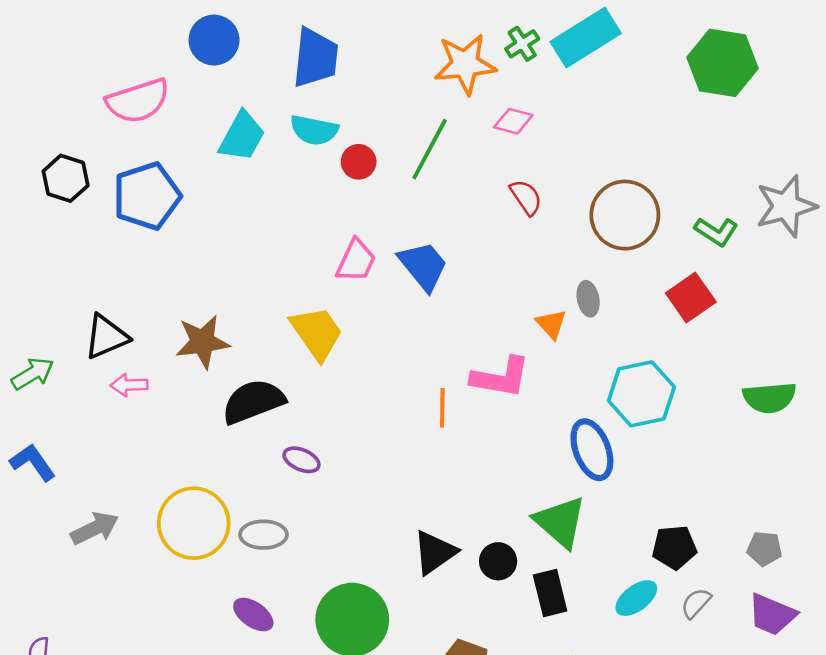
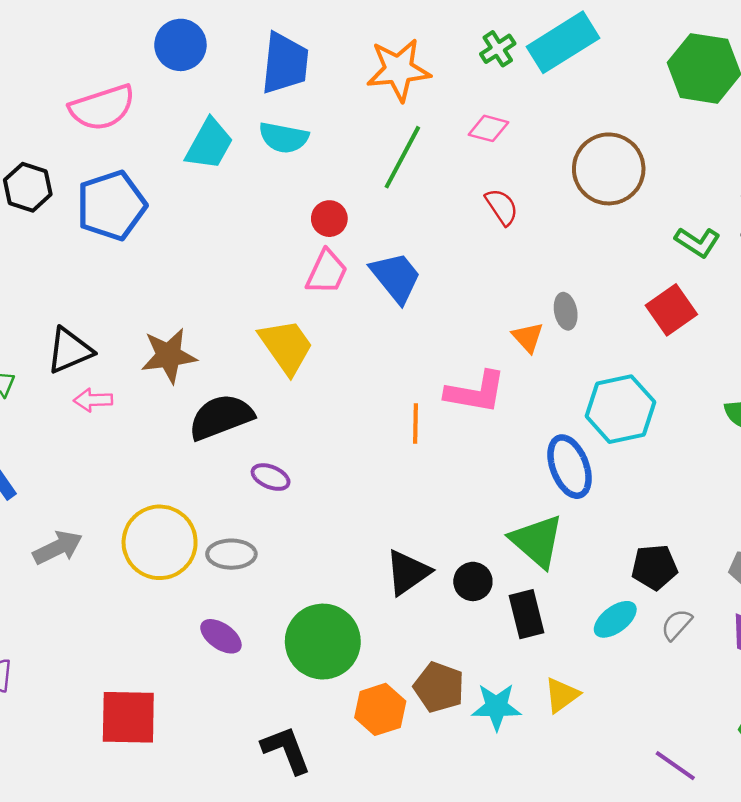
orange star: (465, 64) -> (399, 70), moved
red circle: (359, 162) -> (329, 219), moved
brown circle: (625, 215) -> (609, 169), moved

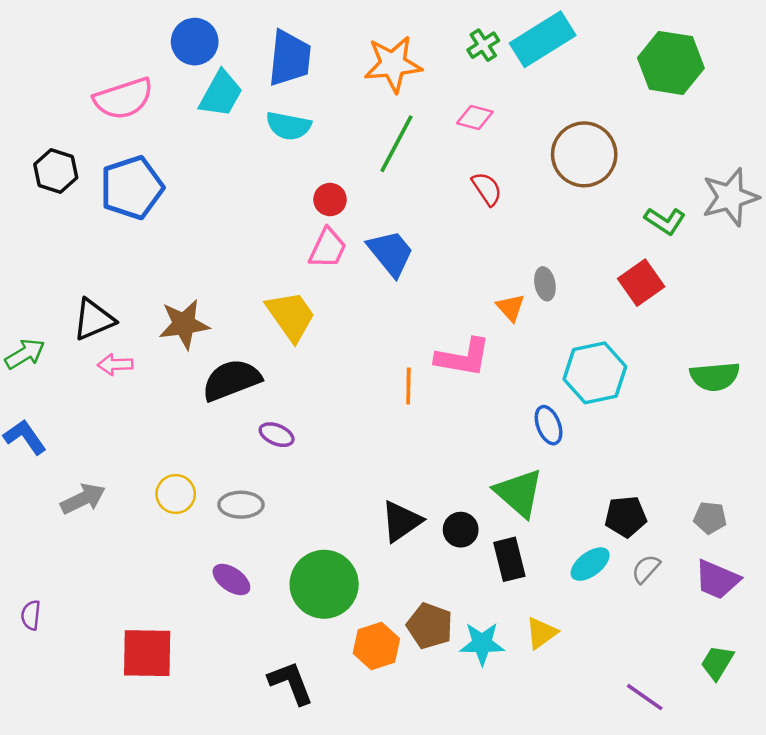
cyan trapezoid: (209, 144) -> (221, 94), moved
blue ellipse: (570, 467) -> (549, 425), size x0.7
yellow circle: (160, 542) -> (176, 494), size x0.6

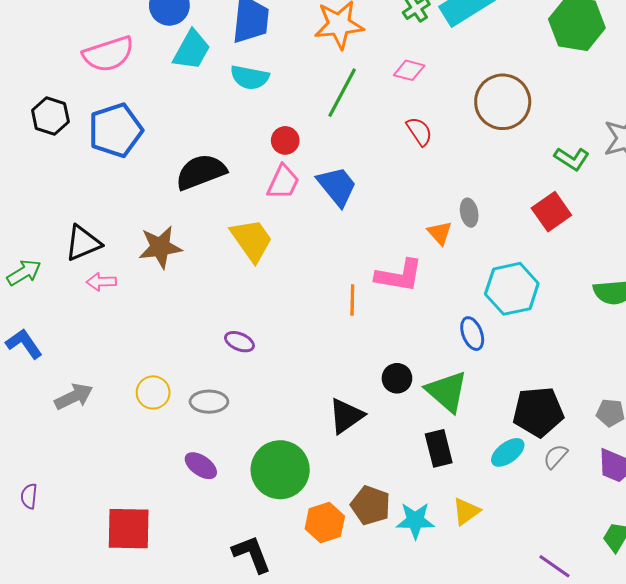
black semicircle: (231, 380) -> (201, 172), moved
black pentagon: (626, 517) -> (538, 412), size x1.4
black circle: (461, 530) -> (397, 378), moved

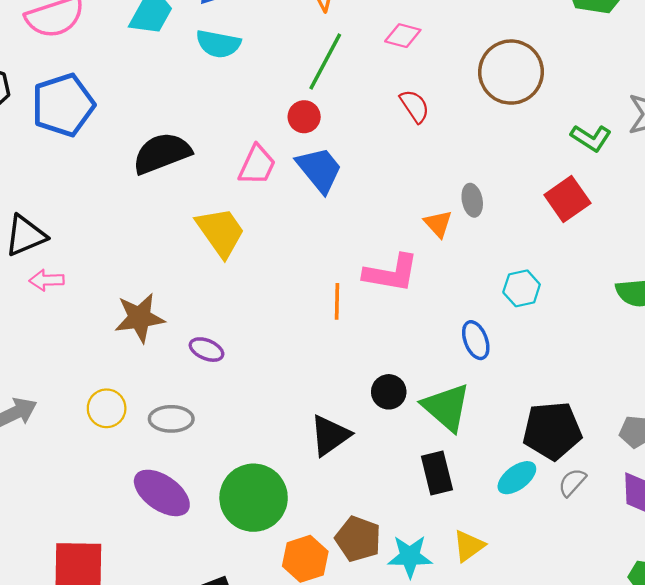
red circle: (285, 140) -> (304, 117), moved
brown star: (160, 247) -> (139, 318), moved
cyan hexagon: (512, 289) -> (522, 288), size x0.6
purple ellipse: (201, 466) -> (162, 493), size x1.5

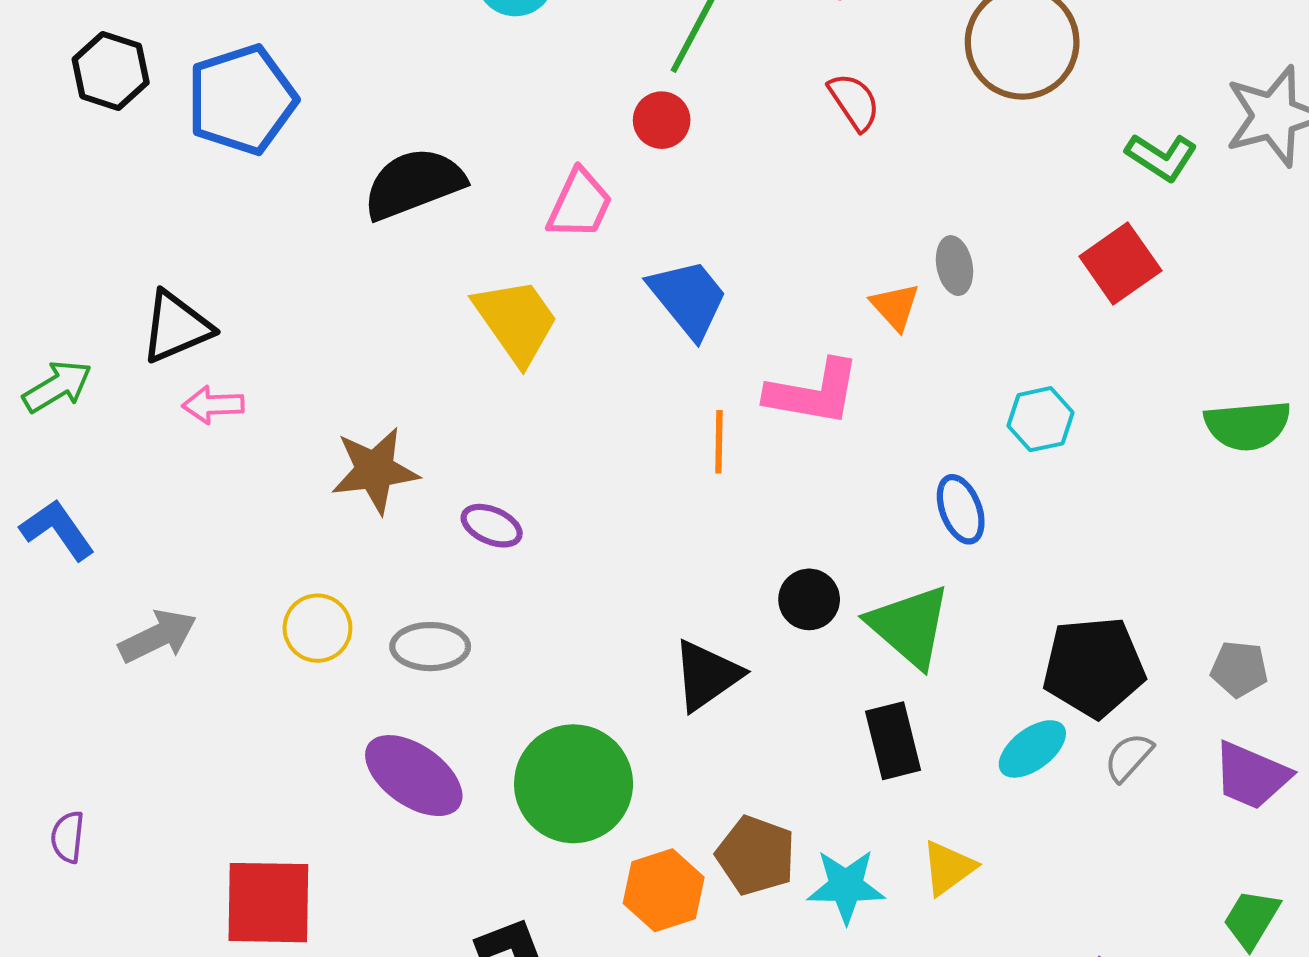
blue trapezoid: (319, 170) -> (688, 298), moved

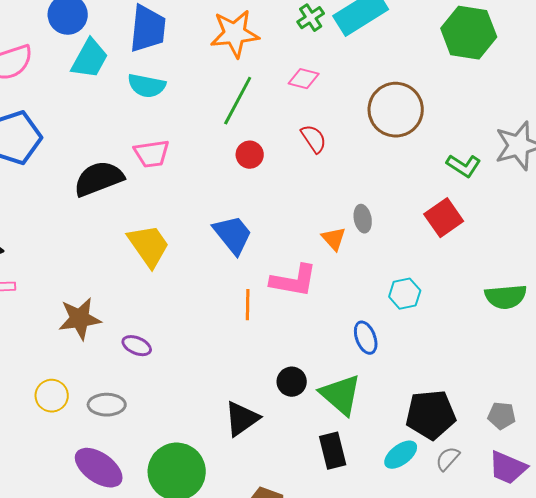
red circle: (662, 120) -> (250, 155), moved
pink trapezoid: (580, 204) -> (152, 154), moved, turned 57

